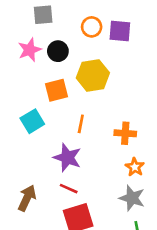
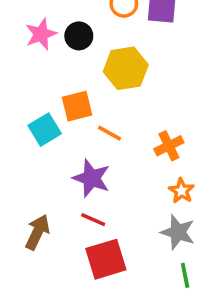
orange square: (57, 90) -> (77, 106), moved
orange line: (81, 124) -> (109, 133), turned -72
orange cross: (125, 133) -> (169, 146), turned -30

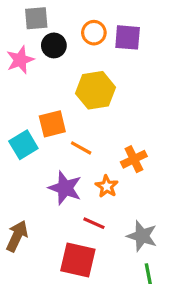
black circle: (79, 36) -> (54, 45), moved
orange star: (181, 191) -> (107, 186), moved
red line: (93, 220) -> (94, 223), moved
red square: (106, 259) -> (78, 260), turned 30

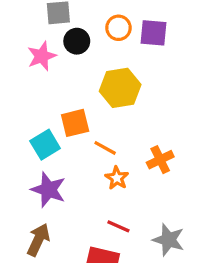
orange star: (107, 186) -> (117, 178), moved
purple star: (65, 188) -> (48, 190), moved

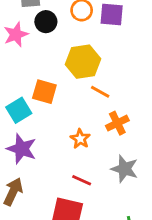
orange square: (75, 123) -> (44, 92), turned 30
orange line: (105, 148) -> (100, 92), moved
gray star: (169, 240) -> (124, 169), moved

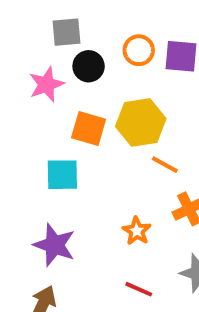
orange square: (44, 92) -> (89, 129), moved
cyan square: (19, 110) -> (62, 175), moved, turned 30

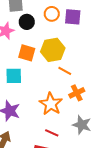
orange star: (137, 231) -> (51, 104), size x1.6

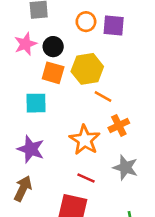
black circle: (27, 22) -> (53, 47), moved

